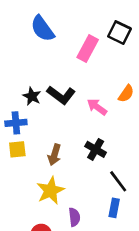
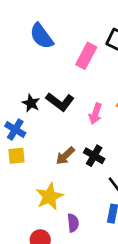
pink arrow: (97, 107) -> (95, 114), turned -108
blue cross: (16, 123) -> (15, 129), turned 36
brown arrow: (54, 155) -> (65, 156), moved, turned 30

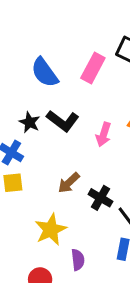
blue semicircle: (42, 36) -> (45, 72), moved
black cross: (94, 156) -> (100, 198), moved

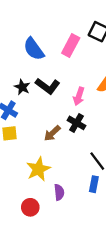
black cross: (100, 198) -> (76, 123), moved

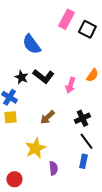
pink rectangle: (71, 46) -> (66, 19), moved
black cross: (76, 123) -> (82, 118), moved, turned 35
red circle: (30, 207) -> (14, 179), moved

